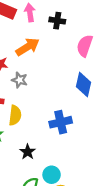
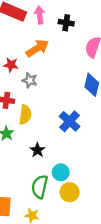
blue cross: (61, 122) -> (70, 121), turned -35

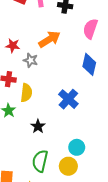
orange arrow: (37, 48) -> (49, 39), moved
cyan circle: (61, 172) -> (77, 147), moved

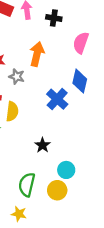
orange arrow: (49, 39) -> (37, 54), turned -45
blue cross: (68, 99) -> (57, 99), moved
black star: (38, 126) -> (43, 145), moved

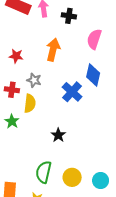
gray star: (17, 77) -> (34, 80), moved
cyan circle: (66, 170) -> (101, 180), moved

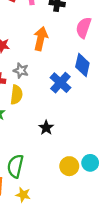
green semicircle: (44, 172) -> (15, 166), moved
yellow circle: (72, 177) -> (69, 166), moved
cyan circle: (101, 180) -> (90, 163), moved

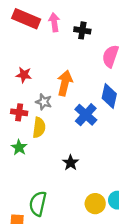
orange arrow: (41, 39) -> (65, 83), moved

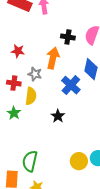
black cross: (82, 30) -> (68, 37), moved
black star: (71, 163) -> (58, 116), moved

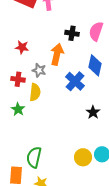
black star: (58, 116) -> (93, 112), moved

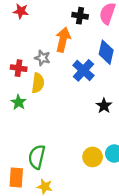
red star: (22, 47) -> (21, 11), moved

